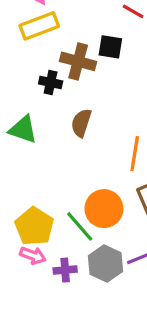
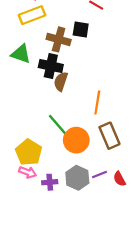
black cross: (51, 82) -> (51, 66), moved, size x1.5
green triangle: (23, 129) -> (21, 54), moved
green line: (80, 226) -> (57, 125), moved

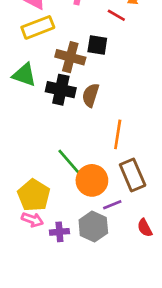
brown semicircle: (61, 81) -> (91, 95), moved
purple line: (99, 174) -> (112, 205), moved

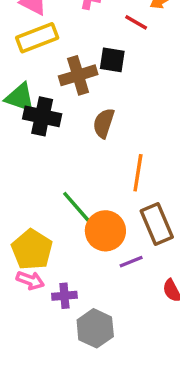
brown cross: (70, 57) -> (78, 75), turned -32
black cross: (61, 90) -> (42, 116), moved
gray hexagon: (93, 226) -> (95, 328), moved

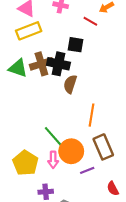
brown cross: (78, 75) -> (41, 64), moved
black cross: (42, 116) -> (58, 64), moved
pink arrow: (30, 280) -> (53, 160), moved, turned 70

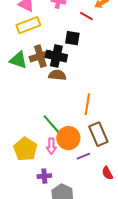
brown semicircle: (70, 84) -> (57, 75), moved, turned 78

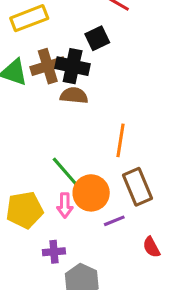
black square: (72, 38) -> (97, 38), turned -35
yellow pentagon: (25, 149) -> (25, 210), turned 30

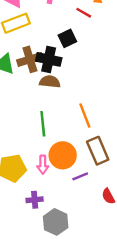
orange line: (120, 140) -> (85, 116), turned -30
green line: (65, 171) -> (43, 124), moved, turned 35

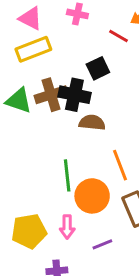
brown semicircle: (50, 82) -> (92, 123), moved
orange circle: (63, 155) -> (92, 196), moved
purple line: (80, 176) -> (102, 244), moved

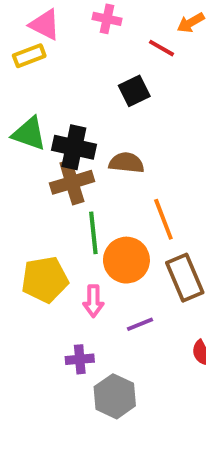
yellow rectangle: (33, 49) -> (29, 56), moved, size x0.7
brown cross: (51, 95) -> (72, 182), moved
black cross: (74, 95) -> (74, 147), moved
yellow pentagon: (29, 231) -> (45, 280), moved

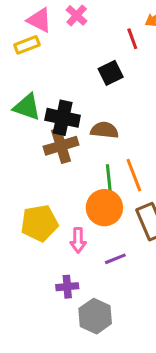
pink cross: (107, 19) -> (77, 15), moved, turned 30
red line: (161, 48) -> (132, 39), turned 40
green line: (93, 233) -> (109, 181), moved

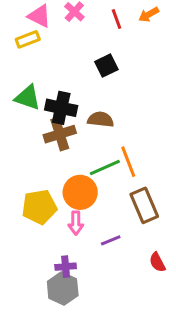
red line: (132, 39) -> (117, 19), moved
green line: (109, 181) -> (105, 168), turned 72
orange circle: (104, 208) -> (80, 192), moved
gray hexagon: (95, 316) -> (63, 288), moved

